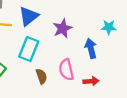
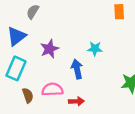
pink semicircle: (66, 70) -> (52, 89), turned 100

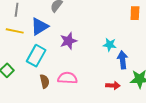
blue arrow: (77, 69) -> (123, 60), moved
red arrow: (76, 101) -> (113, 85), moved

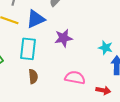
cyan rectangle: (36, 56) -> (28, 49), turned -30
pink semicircle: (67, 78) -> (75, 78), moved

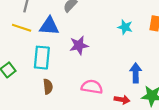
blue triangle: (36, 19) -> (49, 26), turned 30
cyan star: (106, 48) -> (125, 27), moved

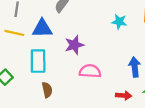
pink semicircle: (92, 87) -> (90, 71), moved

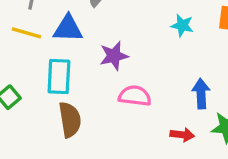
brown semicircle: (47, 90) -> (70, 120), size x1.5

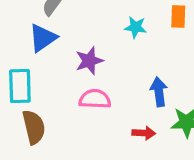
blue triangle: (68, 29) -> (43, 38), moved, turned -32
purple star: (114, 56) -> (89, 61), moved

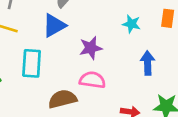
blue arrow: (159, 92) -> (148, 63), moved
brown semicircle: (34, 127) -> (62, 99), moved, turned -96

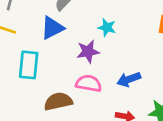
cyan star: (131, 24) -> (107, 27), moved
blue arrow: (148, 63) -> (129, 79), moved, turned -110

